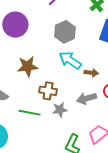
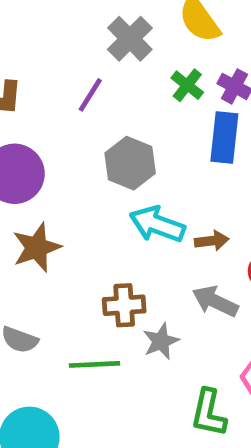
brown star: (28, 66) -> (37, 248), moved
gray arrow: (87, 98) -> (215, 301), turned 54

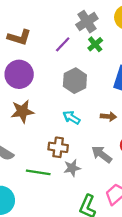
green cross: (187, 85) -> (95, 44), moved
cyan arrow: (157, 224) -> (71, 117), moved, size x0.7
brown arrow: (212, 241) -> (108, 116), moved

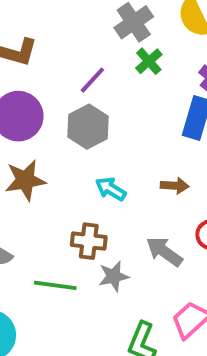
purple line: (63, 44) -> (92, 80), moved
gray hexagon: (75, 81) -> (88, 127), moved

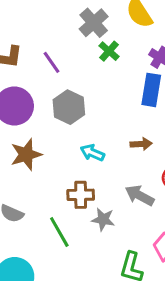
purple line: (92, 80) -> (51, 62), moved, turned -70
gray star: (114, 276) -> (103, 219), turned 30
green line: (55, 285) -> (59, 232), turned 60

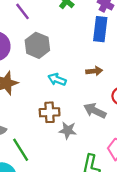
green line: (59, 232) -> (21, 150), moved

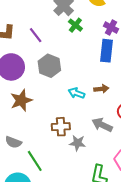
cyan arrow: (57, 79) -> (76, 93), moved

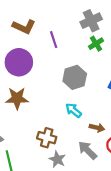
gray hexagon: (49, 66) -> (75, 77), moved
brown arrow: (101, 89) -> (97, 128), moved

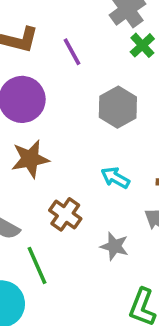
cyan arrow: (73, 110) -> (115, 178), moved
brown cross: (47, 138) -> (65, 214), moved, turned 30

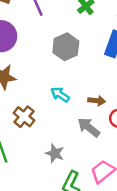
gray star: (114, 246) -> (55, 153), moved

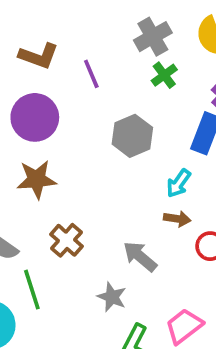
cyan arrow: (60, 95) -> (179, 183), moved, turned -90
gray arrow: (89, 127) -> (140, 256), moved

